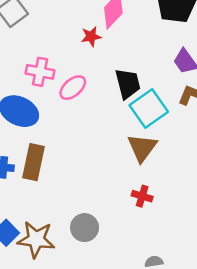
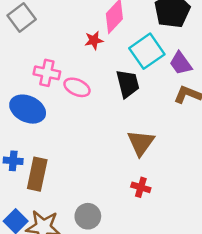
pink ellipse: (73, 88) -> (77, 87), turned 65
cyan square: (149, 108) -> (147, 51), moved
brown rectangle: (33, 162) -> (37, 174), moved

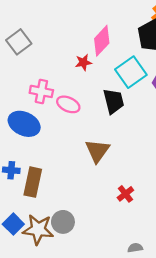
brown triangle: (141, 143) -> (97, 151), moved
red cross: (141, 187) -> (125, 194), turned 35
gray circle: (88, 216) -> (63, 222), moved

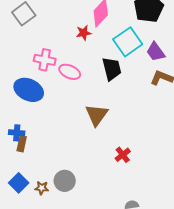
brown rectangle: (33, 182) -> (22, 144), moved, size x0.6
brown star: (38, 229) -> (42, 188), size x0.5

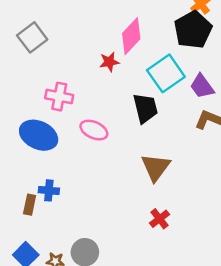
pink ellipse: (70, 72) -> (94, 130), moved
brown triangle: (97, 115) -> (156, 167), moved
blue cross: (17, 133) -> (49, 190), moved

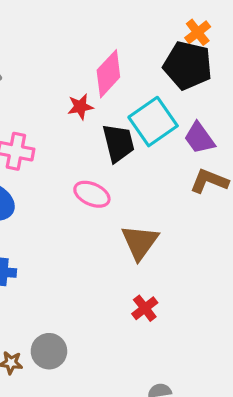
black pentagon: (193, 30) -> (188, 65), turned -30
black trapezoid: (145, 108) -> (118, 143), moved
pink ellipse: (94, 130) -> (92, 194), moved

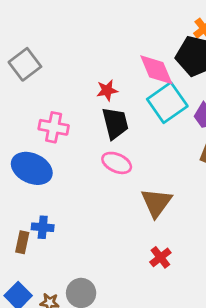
pink diamond: (108, 74) -> (156, 70), moved, turned -66
black trapezoid: (118, 143) -> (115, 123), moved

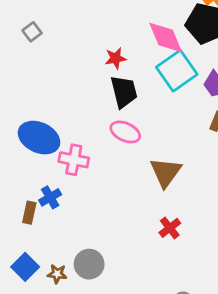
gray square: (25, 64) -> (32, 32), size x0.6
pink cross: (54, 127) -> (74, 160), moved
blue cross: (43, 227) -> (50, 197), turned -35

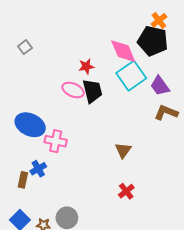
pink ellipse: (125, 132) -> (73, 90), moved
brown triangle: (166, 172) -> (123, 150), size x0.7

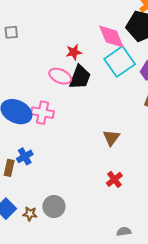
gray square: (25, 47) -> (11, 32), turned 32
black trapezoid: (92, 91) -> (80, 77), turned 35
pink cross: (56, 141) -> (42, 113), moved

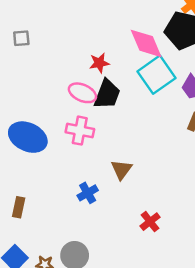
pink cross: (42, 113) -> (80, 131), moved
brown triangle: (111, 138) -> (121, 170), moved
blue cross: (25, 156) -> (88, 193), moved

